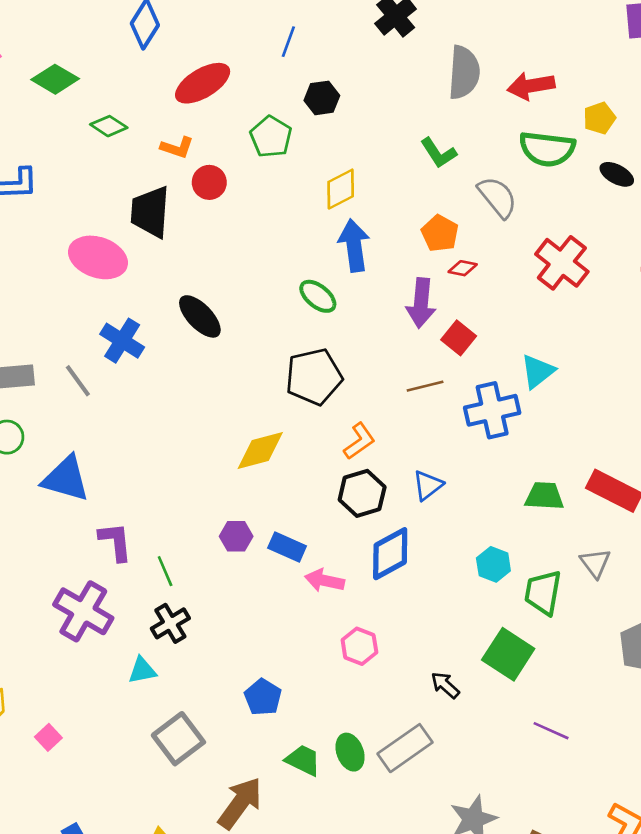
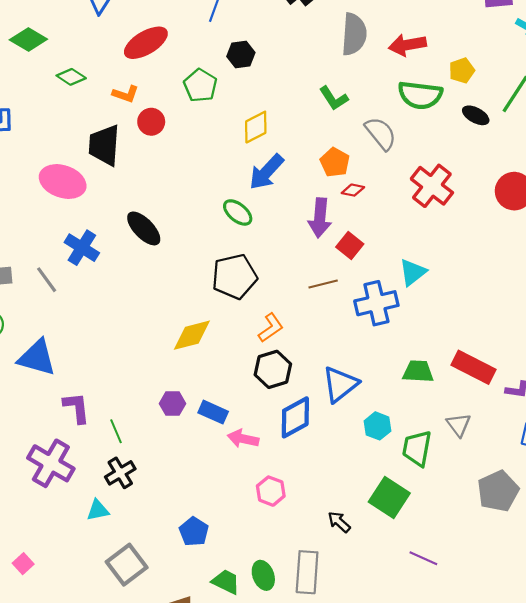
blue arrow: (354, 245) -> (266, 172), turned -129
blue triangle: (428, 485) -> (340, 384), moved, size x1.5
gray rectangle: (405, 748) -> (307, 572), turned -51

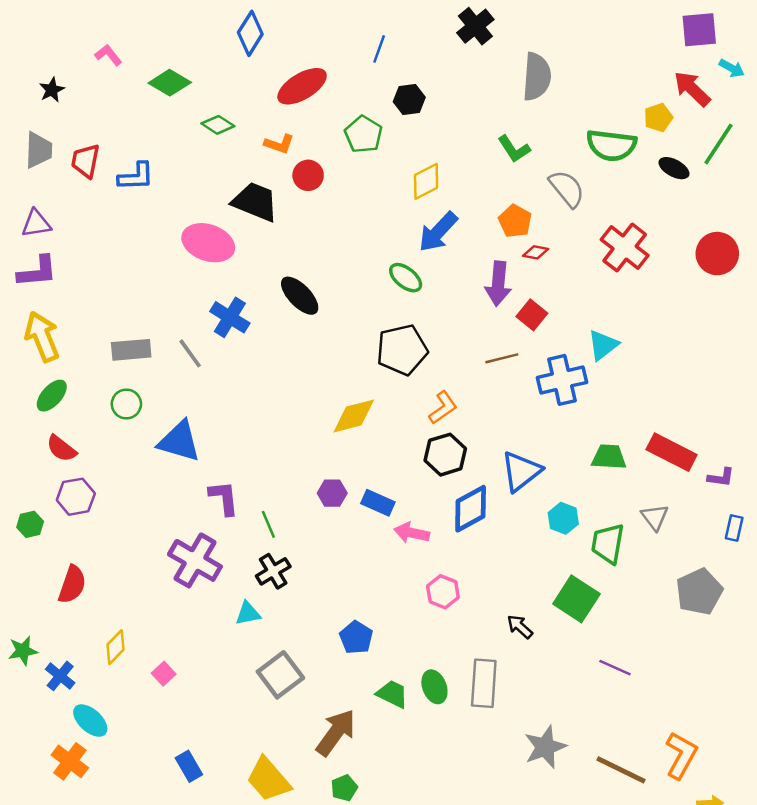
red arrow: (407, 45) -> (692, 89), moved, turned 54
black trapezoid: (104, 145) -> (255, 202), turned 108

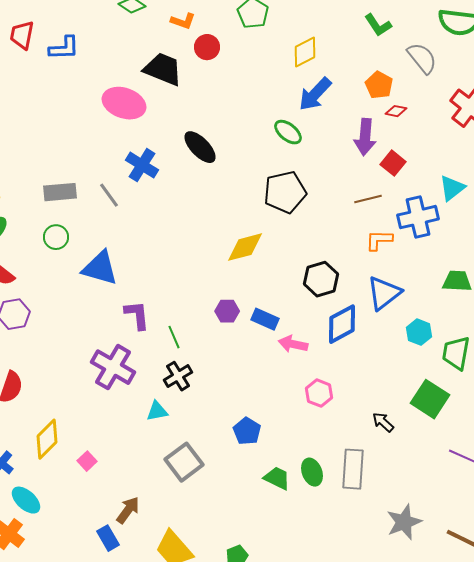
orange L-shape: (443, 408) -> (379, 240), moved, turned -144
yellow diamond: (116, 647) -> (47, 439), size x1.4
brown arrow: (336, 733) -> (128, 510), moved, size x0.7

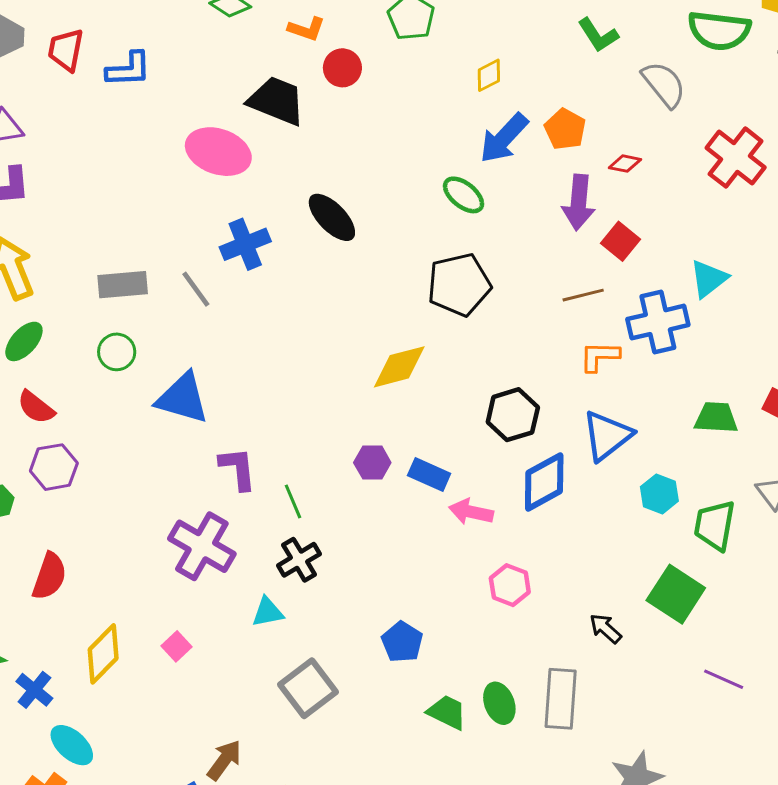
yellow diamond: (305, 52) -> (489, 75), size x0.7
orange pentagon: (379, 85) -> (565, 129), moved
blue cross: (142, 165) -> (245, 244), turned 36
pink square: (87, 461) -> (176, 646), moved

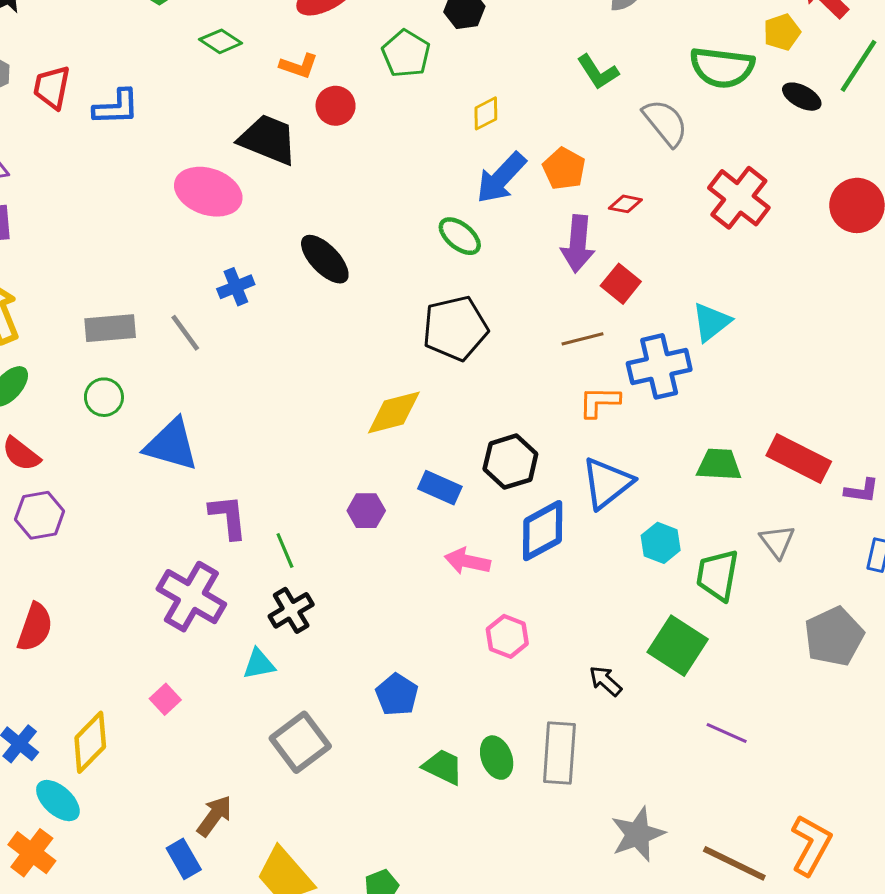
blue cross: (245, 244) -> (236, 287), size x0.7
blue rectangle: (429, 475) -> (440, 488), moved
yellow diamond: (103, 654) -> (90, 742), moved

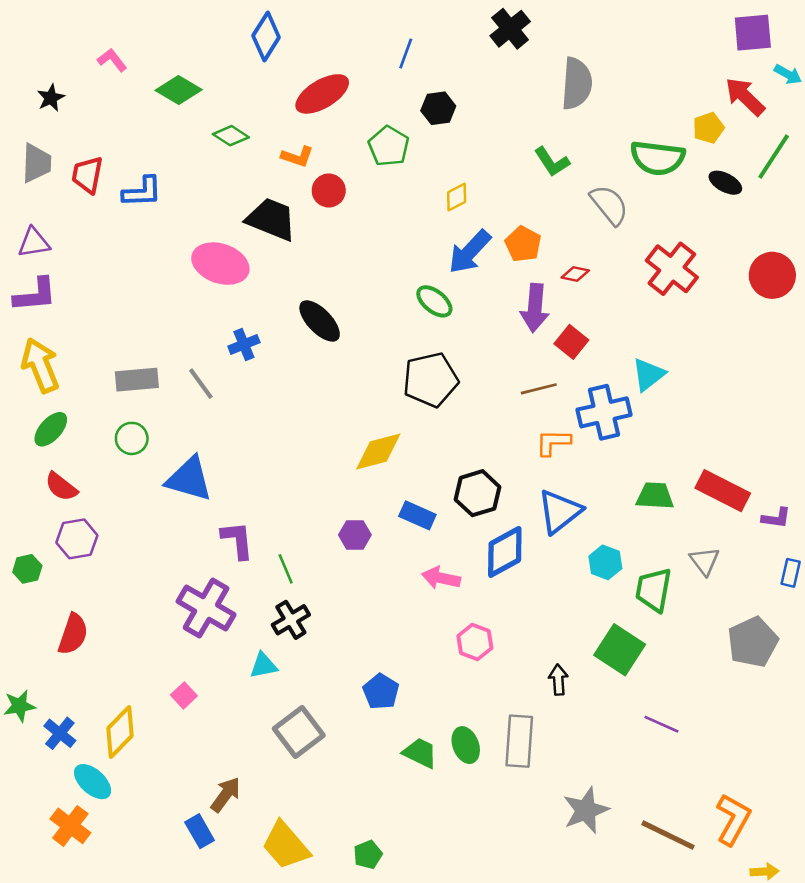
black arrow: (605, 681) -> (558, 680), turned 44

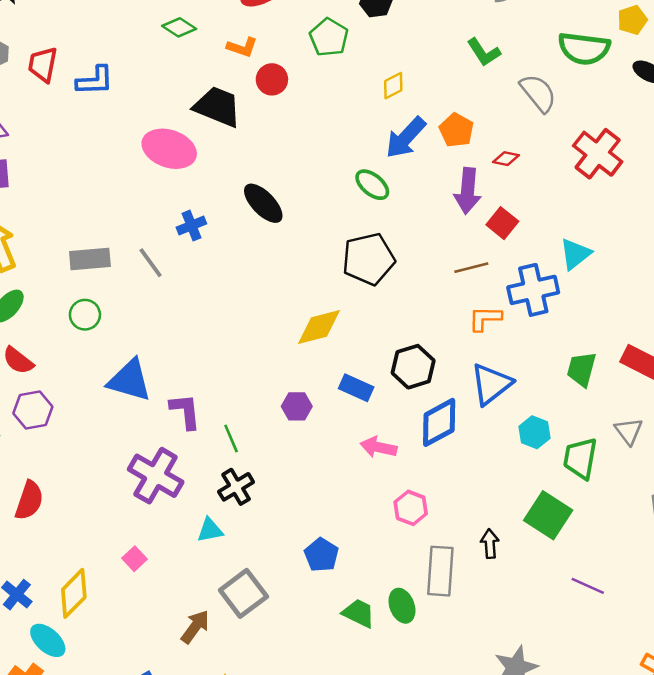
blue triangle: (189, 479) -> (130, 380), moved
green trapezoid: (655, 496) -> (582, 369), turned -78
gray rectangle: (519, 741) -> (440, 571), moved
brown arrow: (226, 795) -> (195, 627), moved

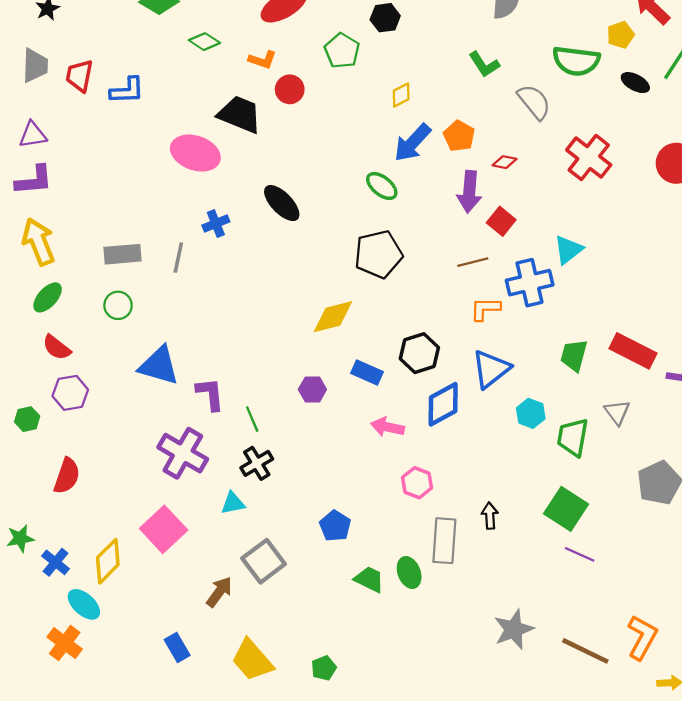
gray line: (151, 263) -> (178, 258), turned 48
green square: (548, 515) -> (566, 509), moved
pink square: (134, 559) -> (164, 529), size x2.0

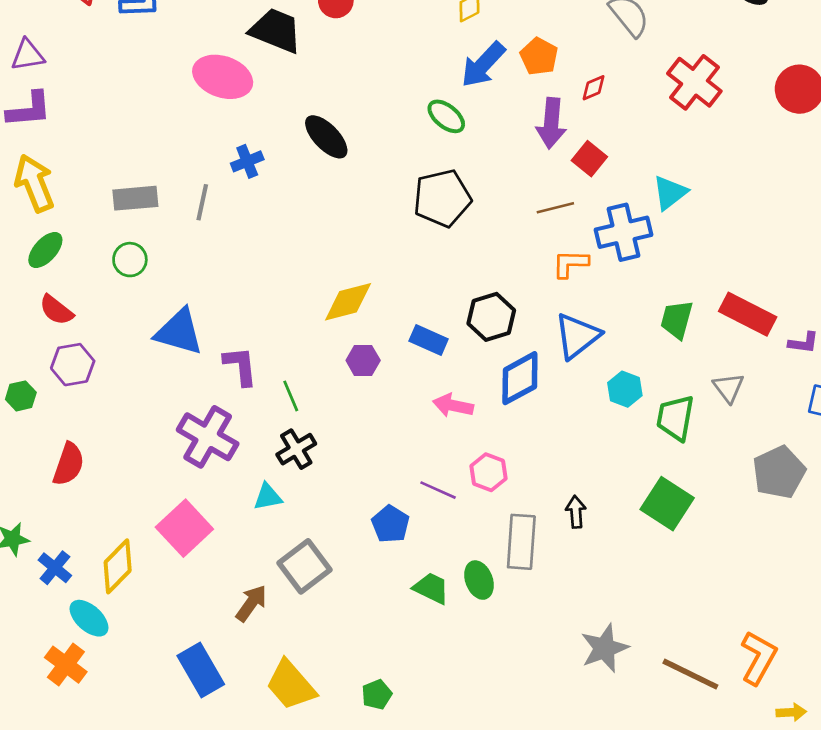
red diamond: (505, 162) -> (594, 88), turned -35
yellow diamond: (333, 317) -> (348, 302), moved
purple line: (580, 554) -> (438, 490), moved
blue rectangle: (177, 648) -> (201, 670), size x1.5

